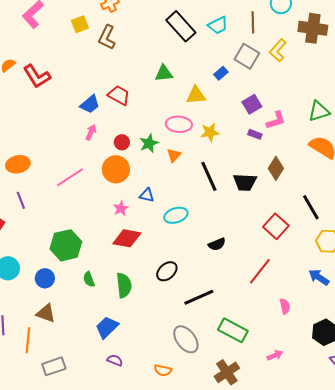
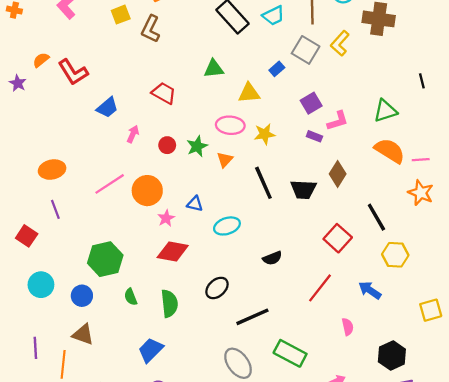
blue trapezoid: (90, 104) -> (107, 108), moved
orange circle: (116, 169) -> (147, 191), moved
blue arrow: (319, 277) -> (370, 290), moved

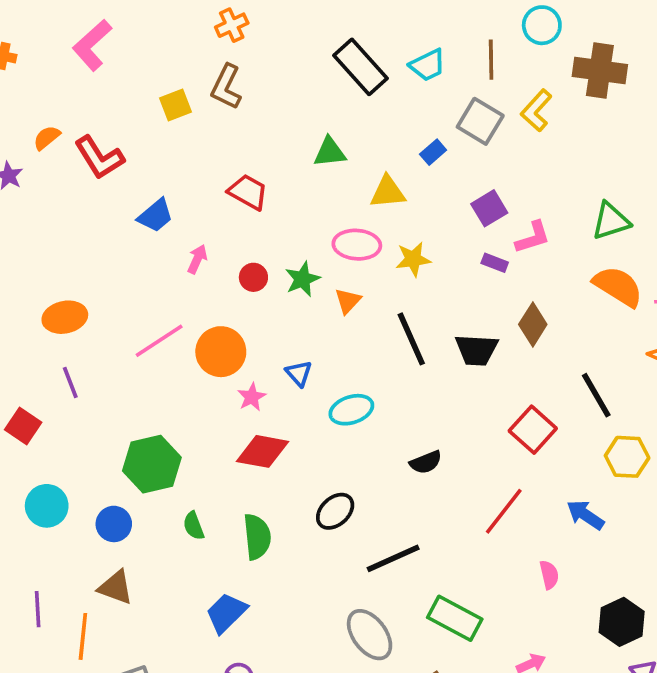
yellow square: (121, 15) -> (175, 105), moved
blue triangle: (195, 204) -> (299, 373), turned 35

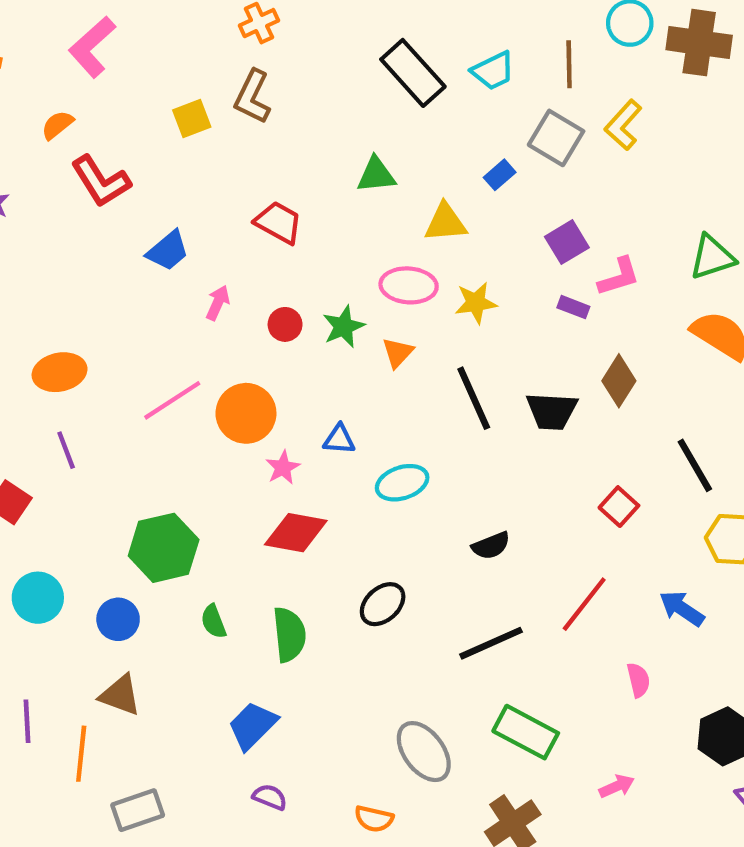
brown cross: (600, 71) -> (699, 43), moved
orange semicircle: (47, 138) -> (57, 125), moved
blue triangle: (299, 373) -> (339, 439), turned -44
red square: (533, 430) -> (619, 507), size x0.7
black line: (393, 558) -> (491, 643), moved

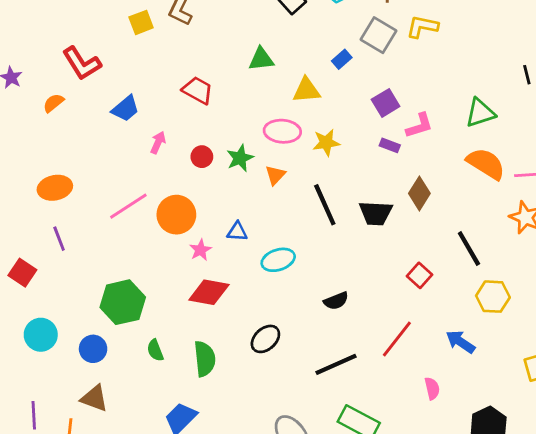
orange semicircle: (57, 125) -> (53, 103), moved
yellow L-shape: (623, 125) -> (422, 27), turned 60

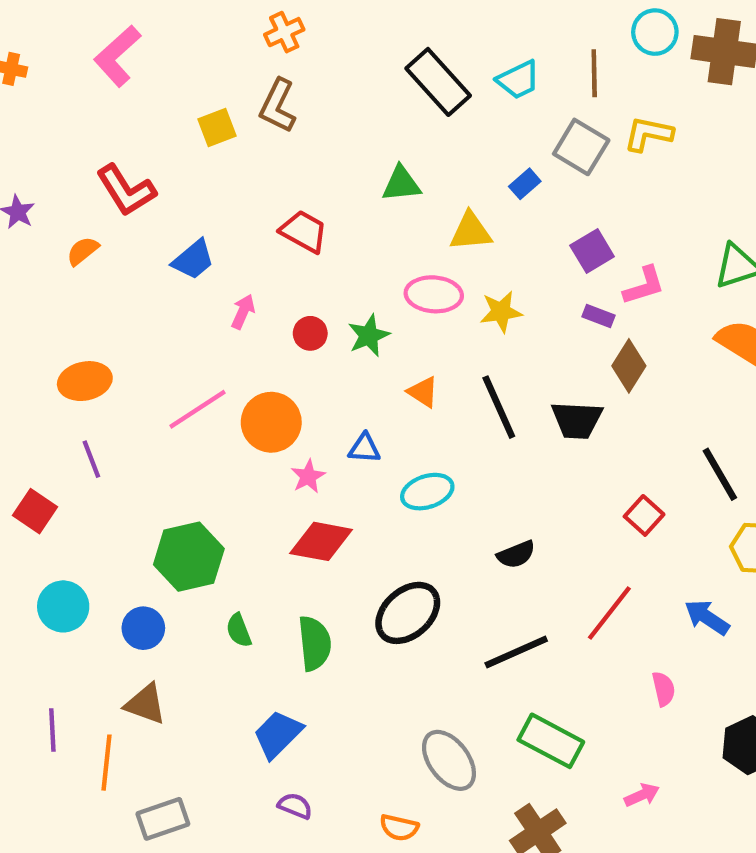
orange triangle: (275, 175) -> (423, 392), moved, turned -40
brown diamond: (419, 193) -> (629, 366), moved
black ellipse: (265, 339) -> (408, 613), size x1.4

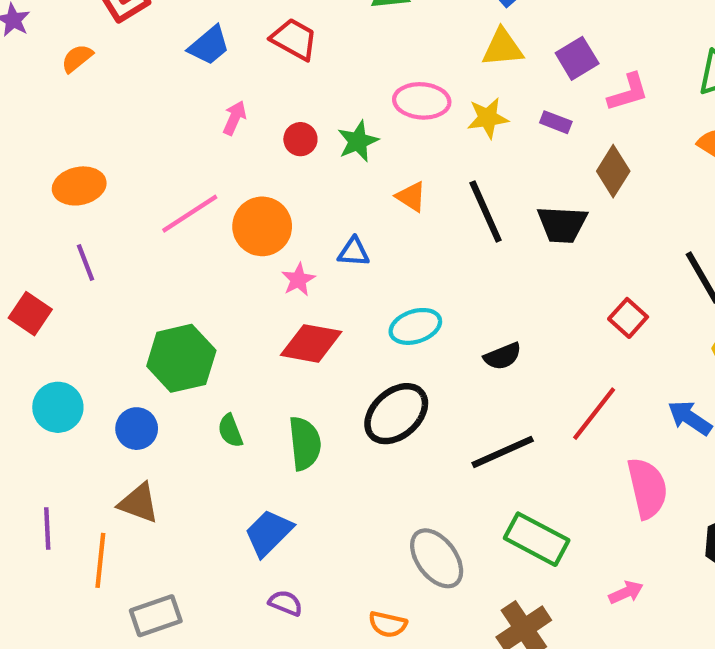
yellow triangle: (471, 231) -> (503, 48), moved
blue trapezoid: (193, 260) -> (209, 46), moved
purple rectangle: (599, 316) -> (556, 122), moved
cyan ellipse: (427, 492) -> (415, 326), moved
pink semicircle: (664, 689) -> (647, 488), size x1.8

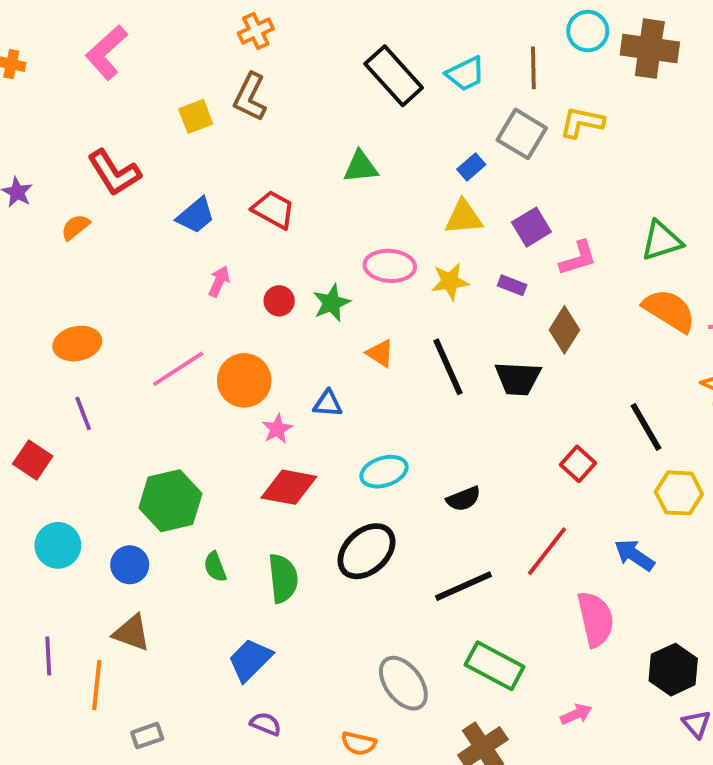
gray rectangle: (156, 616) -> (147, 736), size x0.7

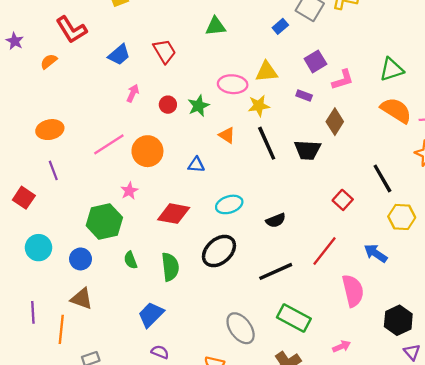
red trapezoid: (273, 210) -> (165, 51), turned 30
yellow triangle: (464, 217) -> (267, 72), moved
yellow star: (450, 281) -> (259, 106), moved
pink star: (277, 429) -> (129, 191), moved

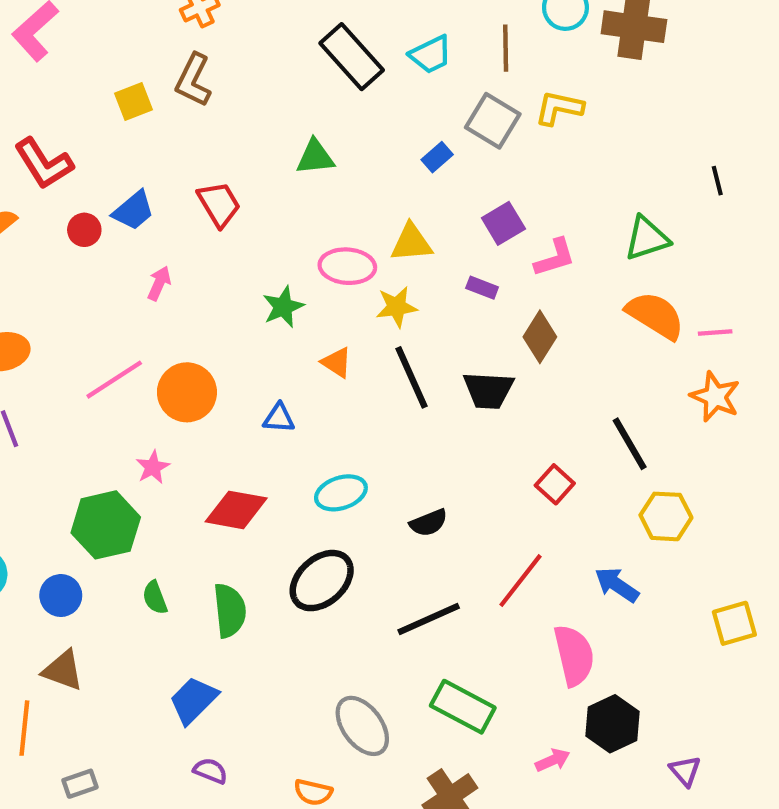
red circle: (168, 105) -> (84, 230), moved
black hexagon: (398, 320) -> (613, 724), moved

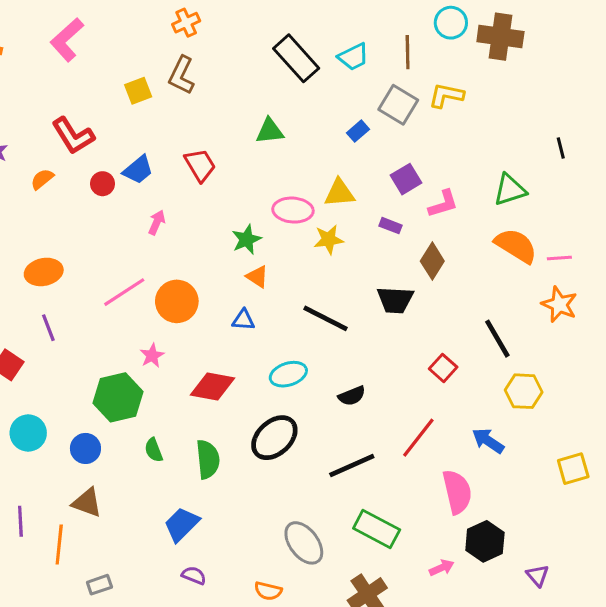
orange triangle: (337, 362) -> (257, 277), moved
black line: (411, 377) -> (325, 318), moved, turned -39

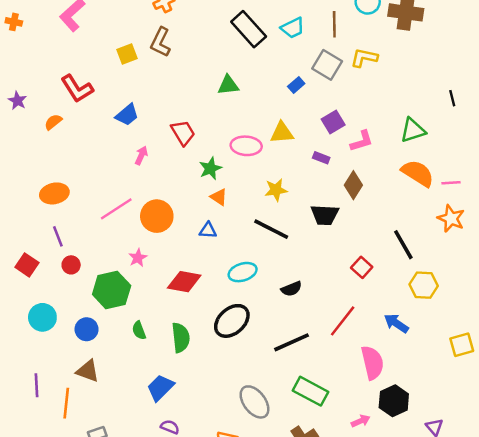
red trapezoid: (200, 165) -> (183, 133), moved
red circle: (103, 184) -> (71, 265), moved
yellow star: (329, 239) -> (276, 190), moved

